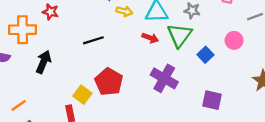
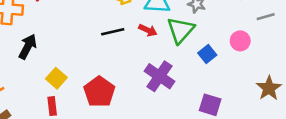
black line: (93, 40) -> (113, 32), moved
red pentagon: (109, 82) -> (99, 92), moved
yellow square: (82, 95) -> (56, 78), moved

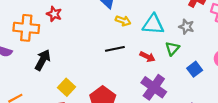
red arrow: (148, 30) -> (147, 57), moved
green triangle: (181, 30) -> (172, 49), size x0.6

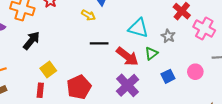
yellow arrow: (123, 21) -> (88, 15), moved
red arrow: (147, 57) -> (127, 56), size x1.6

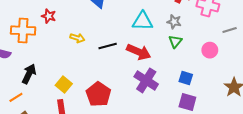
yellow arrow: (88, 15) -> (77, 38), moved
black arrow: (31, 41) -> (29, 74), moved
green triangle: (151, 53) -> (175, 41), moved
blue square: (168, 76) -> (186, 78), moved, turned -32

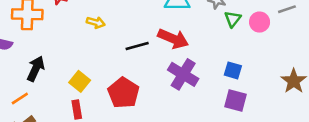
green triangle: (175, 41) -> (233, 19), moved
black line: (108, 46) -> (137, 46), moved
pink circle: (210, 50) -> (260, 22), moved

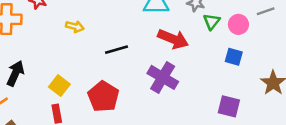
red arrow: (173, 39) -> (173, 39), moved
blue square: (233, 70) -> (234, 57), moved
purple square: (235, 101) -> (229, 106), moved

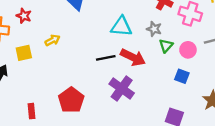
yellow arrow: (75, 27) -> (52, 40), turned -48
black line: (116, 50) -> (106, 58), moved
yellow square: (59, 86) -> (24, 53), moved, turned 35

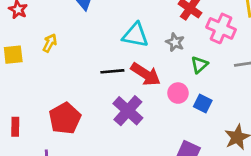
yellow arrow: (52, 40) -> (50, 43), turned -40
green triangle: (166, 46) -> (199, 65), moved
pink circle: (188, 50) -> (178, 93), moved

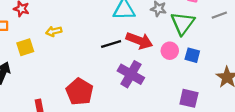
yellow arrow: (50, 43) -> (54, 31), turned -119
green triangle: (199, 65) -> (183, 23), size x1.6

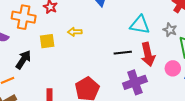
red arrow: (139, 41) -> (148, 54), turned 45
purple cross: (131, 74) -> (135, 82), turned 30

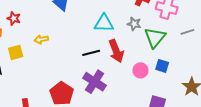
pink circle: (173, 68) -> (140, 70), moved
purple cross: (135, 82) -> (94, 82), moved, turned -30

